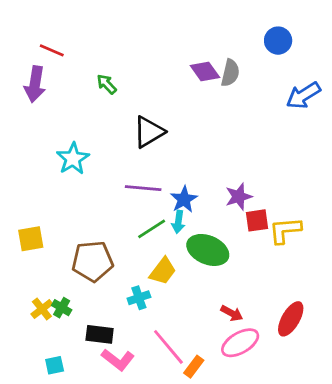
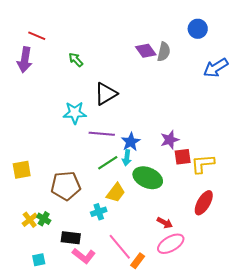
cyan star: (73, 159) -> (75, 113), moved, turned 30
red ellipse: (291, 319) -> (204, 203), moved

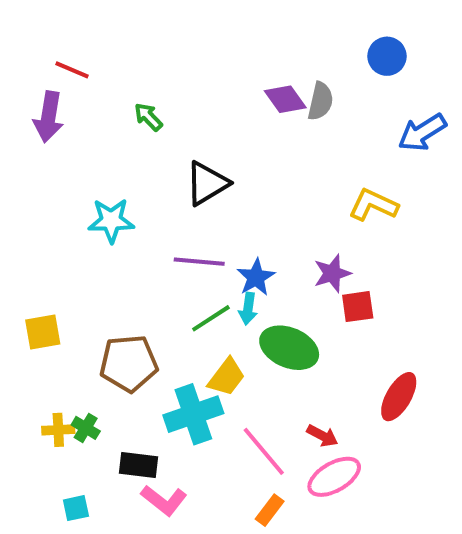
cyan star: (75, 113) -> (111, 221), moved
yellow L-shape: (203, 164) -> (373, 205), moved, turned 30
cyan cross: (99, 212) -> (193, 414), size x1.8
yellow cross: (30, 220) -> (58, 430), turned 35
pink line: (120, 247) -> (264, 451), moved

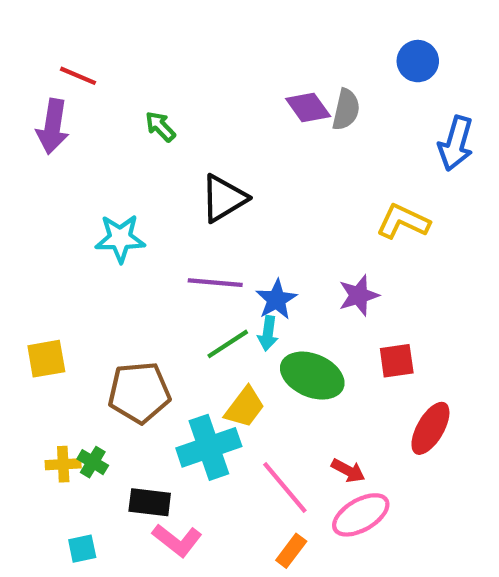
blue arrow: (422, 133) -> (456, 143), turned -42
red square: (358, 307) -> (397, 361), moved

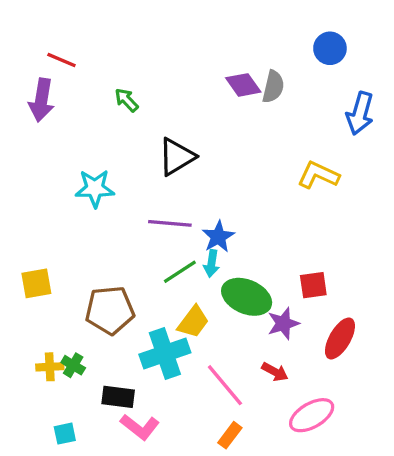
purple star: (359, 295) -> (283, 323), moved
pink ellipse: (361, 515) -> (312, 415), moved

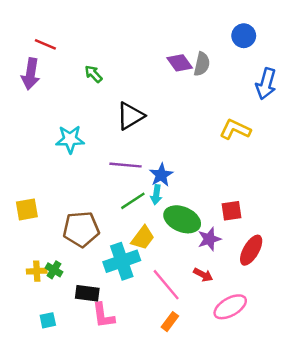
pink L-shape: (140, 427) -> (103, 315), turned 44

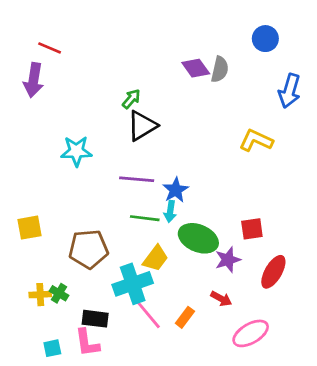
green arrow: (93, 74) -> (131, 99), moved, turned 84
green line: (133, 201) -> (145, 218), turned 40
pink line: (166, 285) -> (146, 312), moved
pink L-shape: (103, 315) -> (87, 343), moved
orange rectangle: (170, 322) -> (185, 317), moved

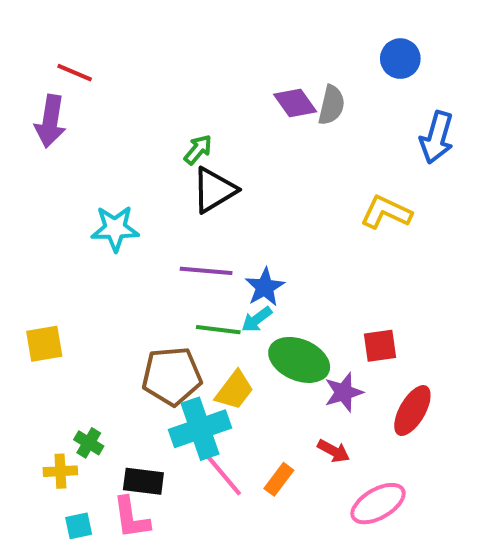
cyan arrow: (170, 211) -> (257, 319), turned 45
brown pentagon: (88, 249) -> (172, 376), moved
yellow cross: (40, 295) -> (60, 471), moved

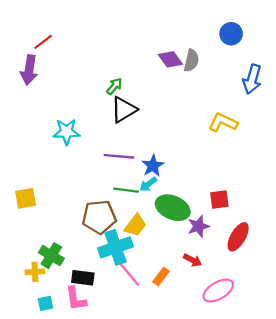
red line: (75, 73) -> (43, 42), turned -60
green cross: (89, 443) -> (51, 256), size x1.5

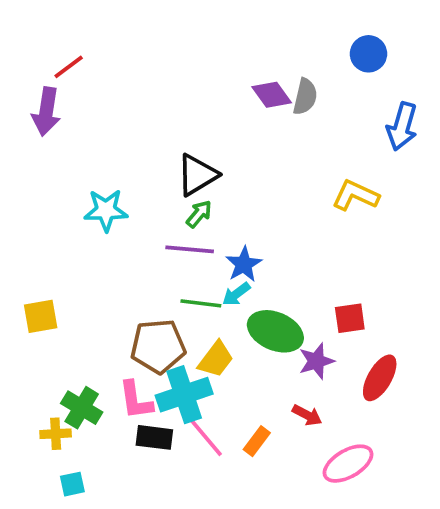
green arrow: (114, 86) -> (199, 214), moved
black rectangle: (83, 278) -> (154, 437), moved
pink L-shape: (76, 299) -> (136, 400), moved

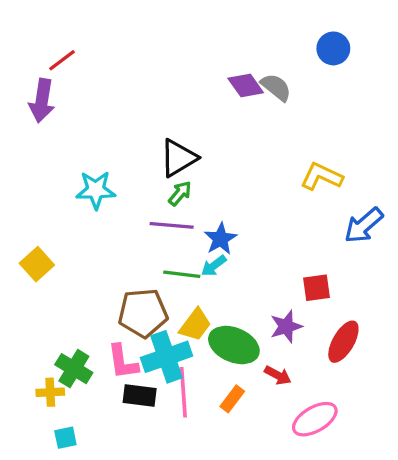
gray semicircle: (305, 97) -> (276, 87), turned -64
blue arrow: (402, 126) -> (364, 225), moved, turned 33
yellow square: (41, 316) -> (37, 264), moved, turned -32
green ellipse: (275, 331) -> (234, 345), moved
pink line: (203, 434) -> (183, 392), turned 36

